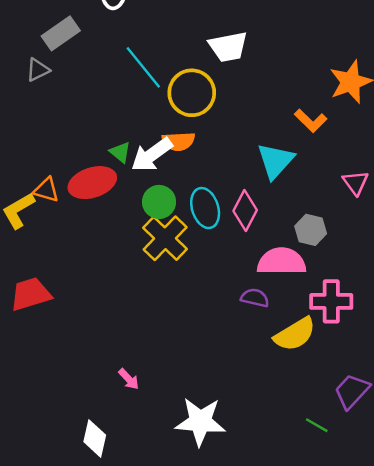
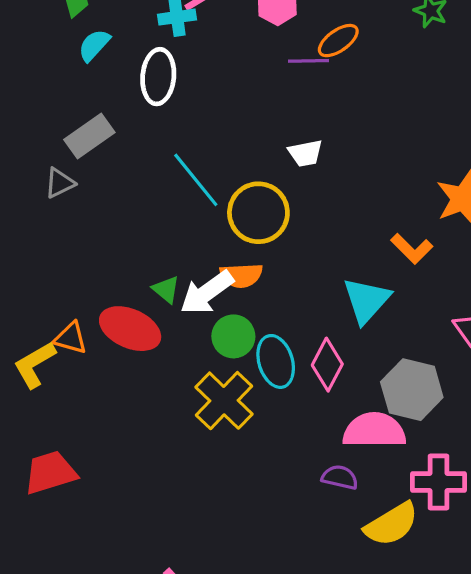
white trapezoid: (228, 47) -> (305, 153), size x0.7
red ellipse: (92, 183) -> (130, 329), turned 42
green circle: (159, 202) -> (233, 336), moved
gray hexagon: (311, 230) -> (412, 390), size x1.5

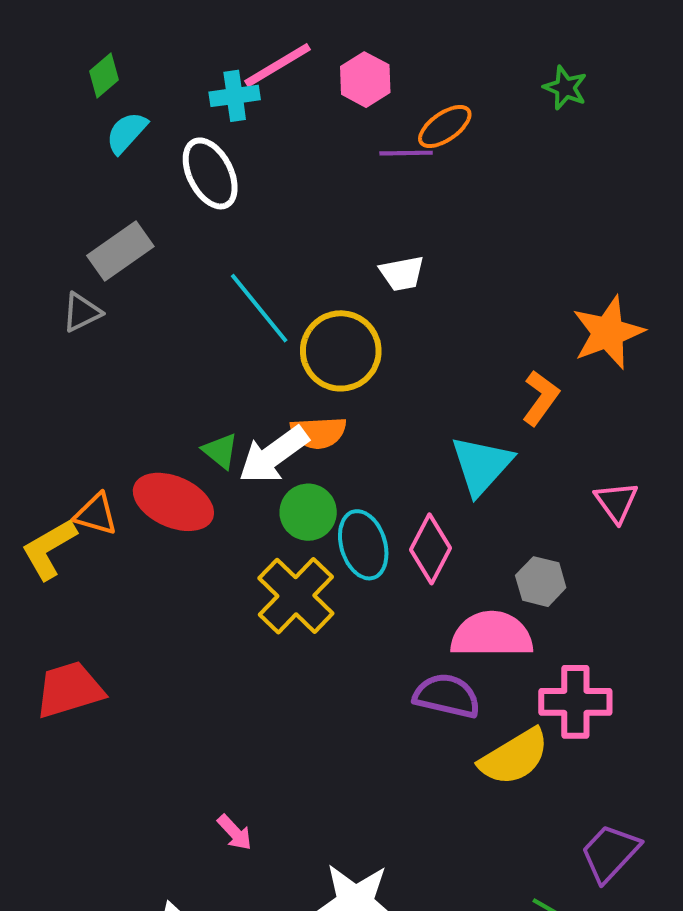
white ellipse: (158, 77) -> (210, 173), turned -32
orange L-shape: (412, 249) -> (541, 398), turned -99
gray hexagon: (412, 390) -> (541, 582), size x0.6
purple semicircle: (340, 477) -> (447, 696), size x1.4

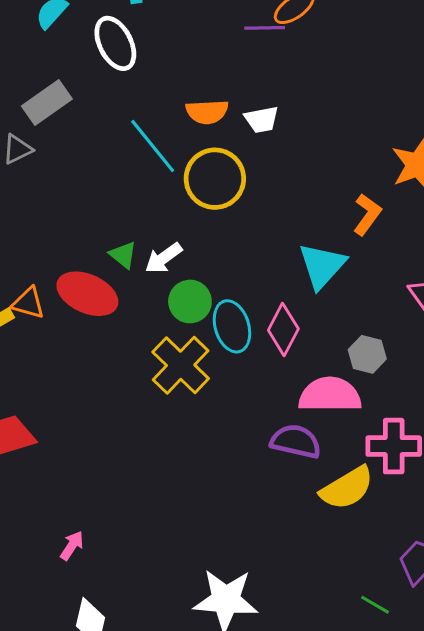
orange semicircle: (318, 433) -> (207, 112), moved
white arrow: (273, 455) -> (164, 258), size x0.7
pink arrow: (235, 832) -> (72, 546), moved, turned -104

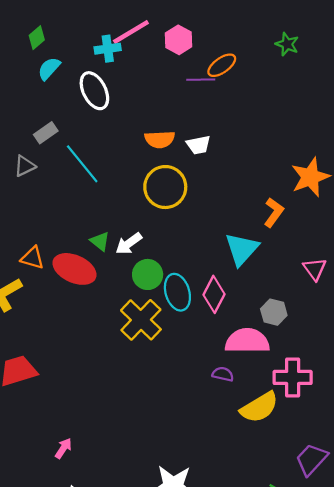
gray rectangle: (47, 102) -> (46, 133), size x0.7
cyan line: (153, 146) -> (82, 164), moved
orange triangle: (28, 303) -> (32, 258), moved
purple semicircle: (296, 441) -> (223, 374), size x0.6

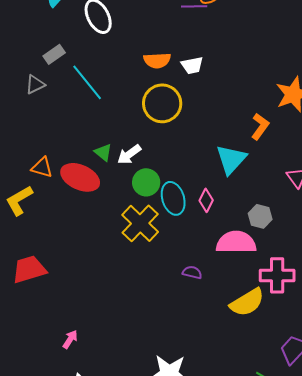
pink diamond: (214, 294) -> (206, 200), size x0.7
purple semicircle: (223, 374) -> (192, 272), moved

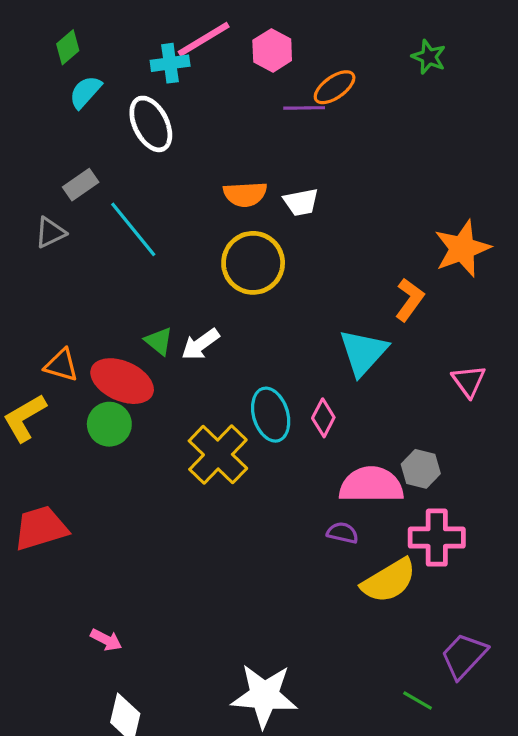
green circle: (146, 182) -> (109, 424), moved
gray hexagon: (260, 216) -> (421, 469), moved
purple semicircle: (192, 272) -> (342, 533), moved
pink arrow: (70, 339) -> (106, 640), turned 84

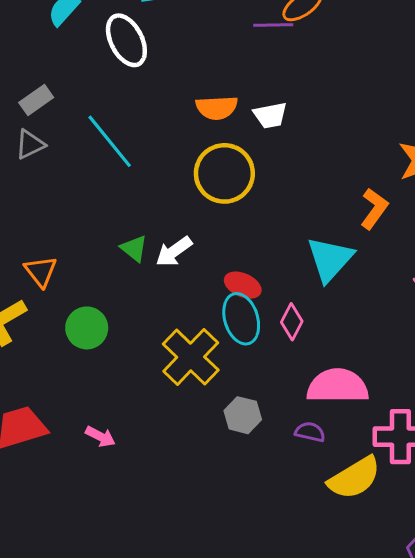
gray rectangle: (81, 185) -> (36, 100), moved
orange triangle: (61, 365) -> (41, 271), turned 36
red ellipse: (122, 381) -> (243, 285), moved, size x0.6
gray hexagon: (421, 469) -> (243, 415), moved
pink arrow: (106, 640) -> (100, 437), moved

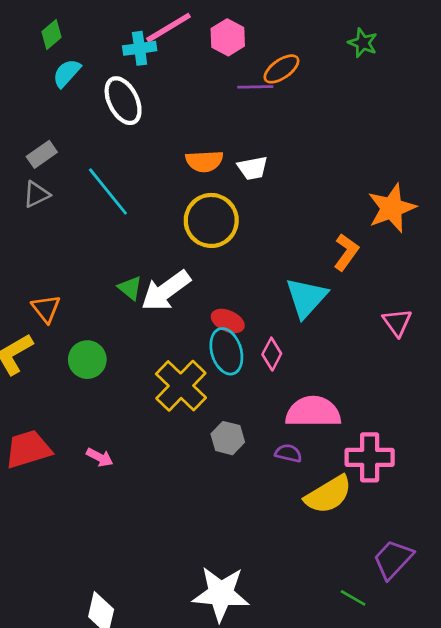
white arrow: (174, 251) -> (166, 291), size x1.5

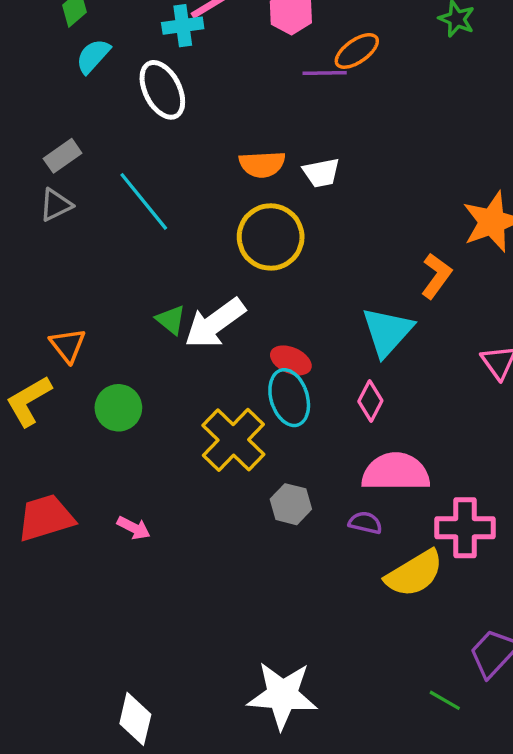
pink diamond: (272, 354) -> (370, 401), moved

